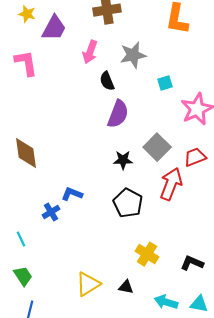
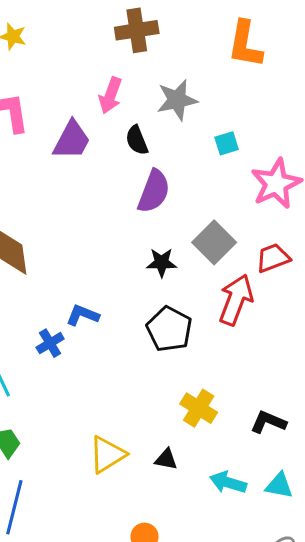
purple trapezoid: (54, 28) -> (72, 140), moved

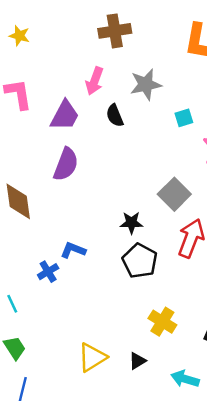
purple semicircle: (154, 191) -> (66, 164), moved
black star: (162, 263) -> (131, 223), moved
black triangle: (166, 459) -> (137, 361), turned -42

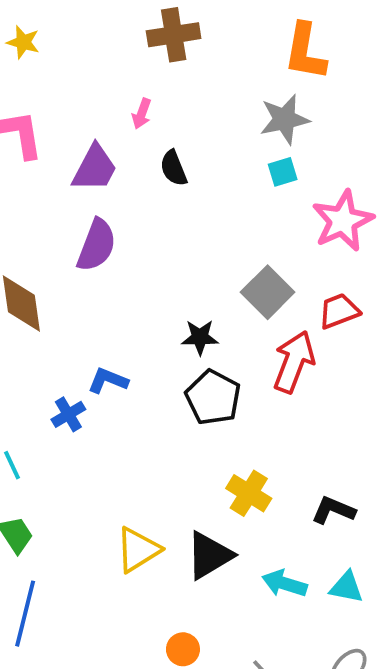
pink arrow: (94, 81) -> (142, 114), size x0.7
gray star: (146, 85) -> (284, 119), moved
black triangle: (137, 361) -> (209, 555), size x1.8

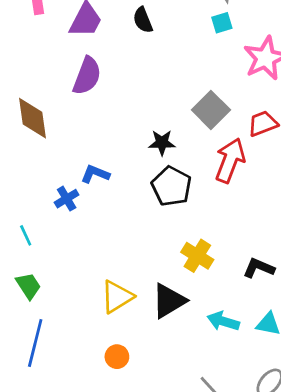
orange circle: (183, 649) -> (117, 357), moved

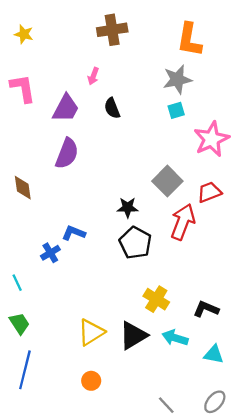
brown diamond: (32, 118) -> (23, 188), size x0.7
cyan arrow: (223, 321) -> (175, 338), moved

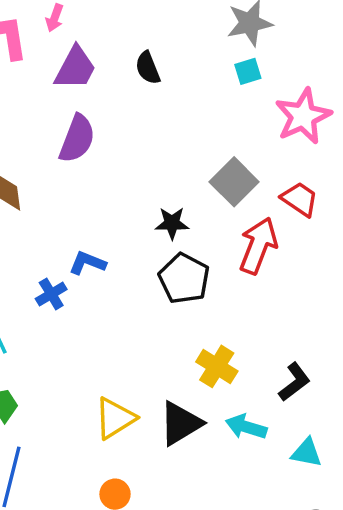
pink arrow: (93, 76) -> (55, 18), moved
red trapezoid: (209, 192) -> (300, 199), turned 55
black L-shape: (206, 309) -> (294, 382), turned 120

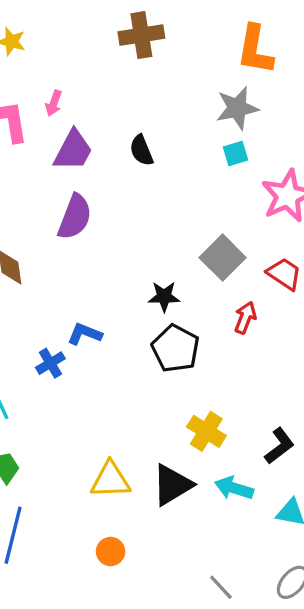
red arrow: (258, 246) -> (245, 318), size x0.6
yellow triangle: (115, 418) -> (111, 480), turned 30

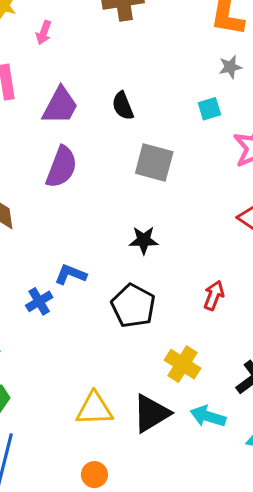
pink arrow: (54, 103) -> (44, 33), moved
gray star: (237, 108) -> (230, 67), moved, size x0.6
gray square: (223, 258) -> (154, 163), moved, turned -30
red arrow: (245, 318) -> (214, 295), moved
black pentagon: (175, 348) -> (133, 306), moved

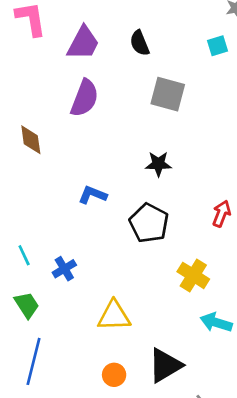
blue cross: (39, 301) -> (64, 269), moved
black triangle: (151, 413) -> (165, 365), moved

